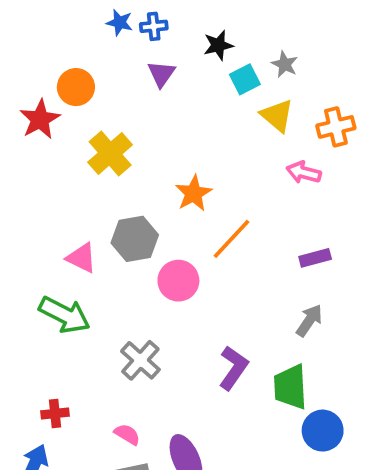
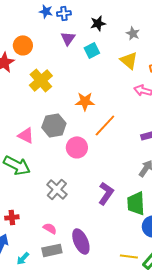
cyan square: (245, 79) -> (92, 50), moved
orange star: (194, 193) -> (85, 101), turned 30

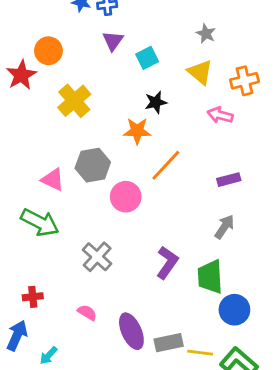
black star: (98, 23) -> (156, 102), moved
gray rectangle: (52, 250) -> (169, 343), moved

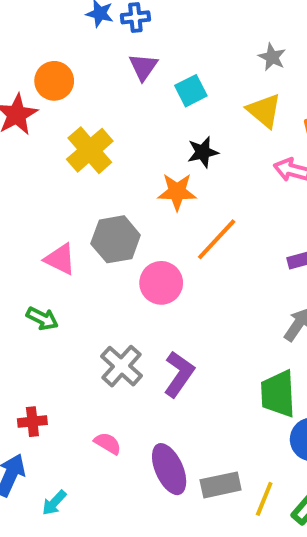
green arrow: (40, 222) -> (42, 319), size x0.6
purple L-shape: (167, 263) -> (179, 374), moved
yellow line: (200, 353) -> (264, 499), turned -75

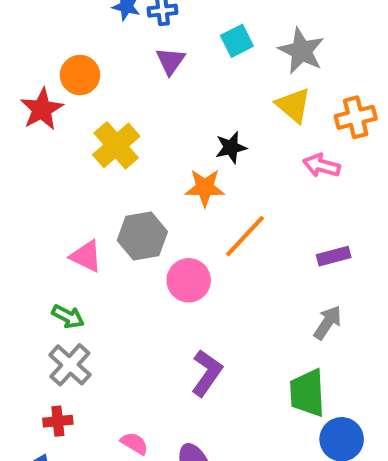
gray star: (272, 57) -> (301, 51), size x1.6
cyan square: (191, 91) -> (237, 41), moved
gray cross: (122, 366) -> (70, 365), moved

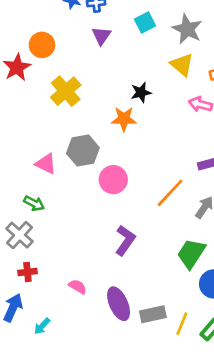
orange line: (245, 236) -> (170, 193), moved
gray cross: (70, 365) -> (20, 235), moved
green trapezoid: (307, 393) -> (191, 254), turned 36

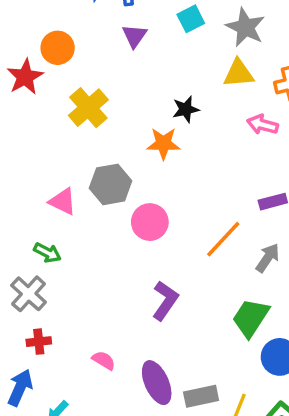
yellow triangle: (182, 65) -> (239, 73), turned -45

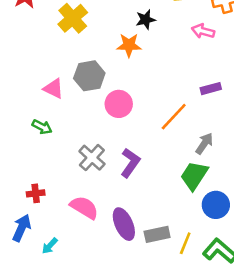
gray arrow: (268, 258) -> (204, 144), moved
gray cross: (29, 294) -> (92, 158), moved
pink semicircle: (104, 360) -> (84, 207), size x1.6

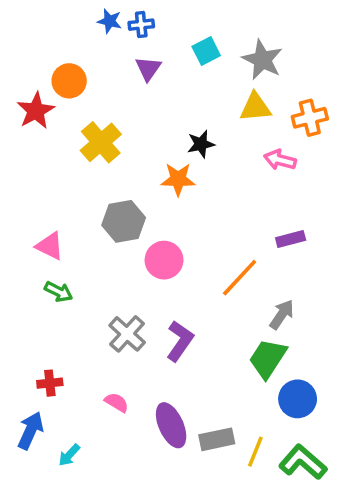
pink triangle: (54, 89) -> (50, 246), moved
pink semicircle: (84, 207) -> (117, 402), size x0.6

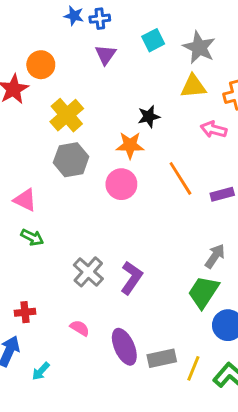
gray hexagon: (124, 221) -> (71, 160), moved
pink circle: (164, 260) -> (121, 184), moved
orange line: (240, 278) -> (180, 178), moved, turned -75

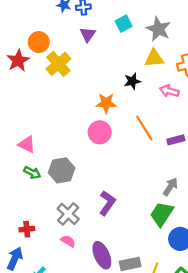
yellow cross: (67, 115) -> (58, 64), moved
black star: (149, 117) -> (132, 81), moved
gray hexagon: (71, 160) -> (62, 170), moved
gray cross: (88, 272) -> (68, 214), moved

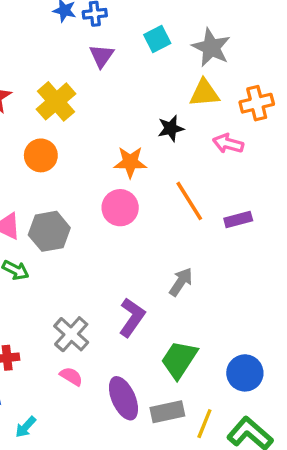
orange circle: (39, 42) -> (41, 155), moved
gray hexagon: (62, 170) -> (49, 231), moved
gray arrow: (170, 187) -> (181, 282), moved
green trapezoid: (162, 214) -> (179, 359), moved

